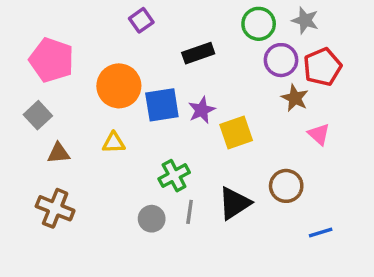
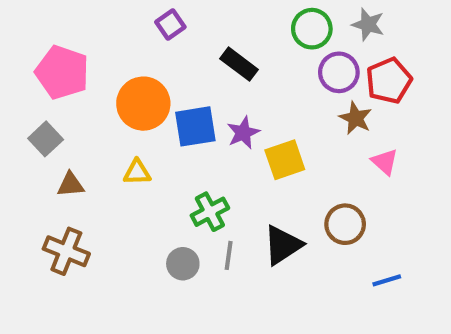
black rectangle: (198, 53) -> (239, 64), turned 56

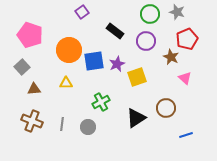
purple circle: (339, 72) -> (146, 41), moved
gray line: (229, 255) -> (62, 124), moved

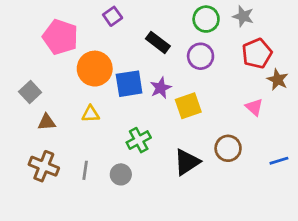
pink pentagon: (30, 35) -> (60, 37), moved
brown star: (171, 57) -> (278, 80), moved
blue line: (186, 135) -> (279, 161), moved

